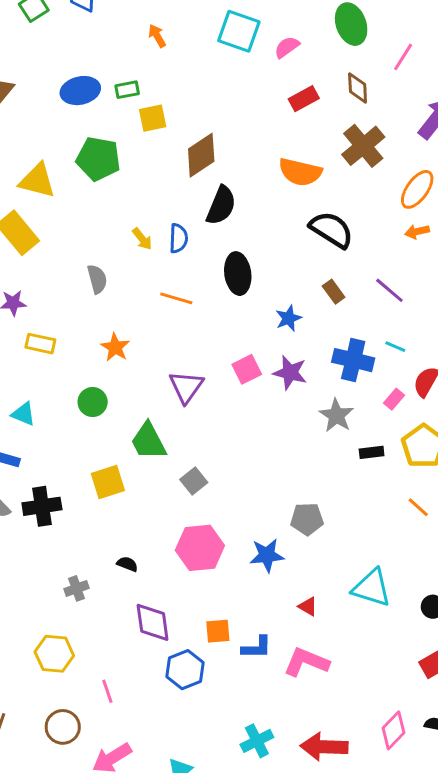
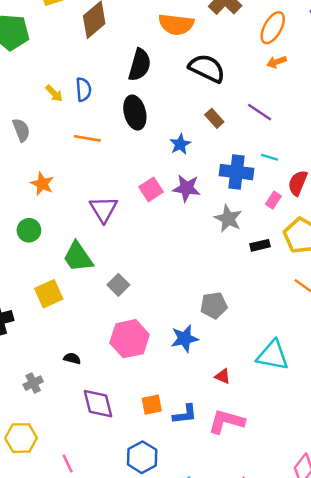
black semicircle: (221, 205) -> (140, 65), moved
blue hexagon: (185, 670) -> (142, 457), moved

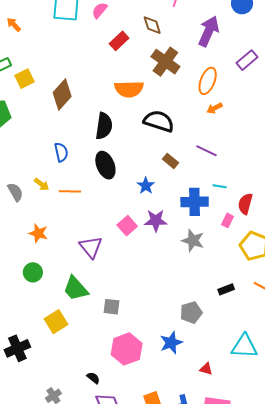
yellow arrow: (54, 93) -> (42, 184), moved
black rectangle: (260, 245) -> (226, 289), moved
gray square: (118, 285) -> (111, 307), turned -30
black semicircle: (72, 358) -> (93, 378), moved, turned 32

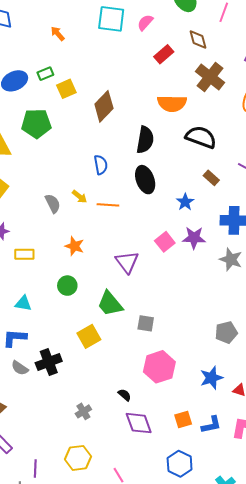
blue star: (171, 343) -> (212, 378), moved

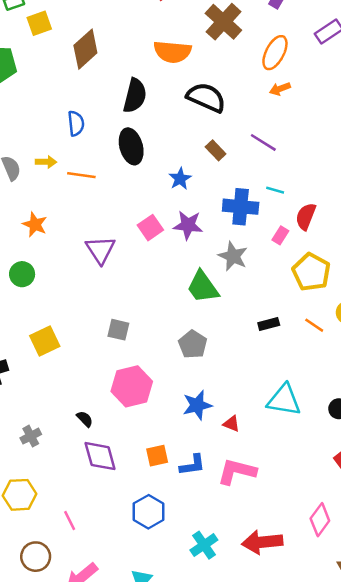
yellow arrow: (80, 197) -> (46, 162), turned -42
green trapezoid: (110, 304) -> (203, 287), moved
gray pentagon: (226, 332) -> (193, 344), moved, turned -30

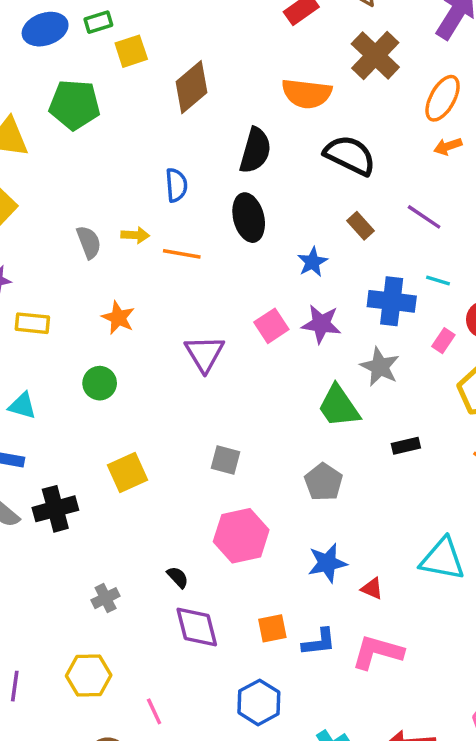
black rectangle: (269, 324) -> (406, 446), moved

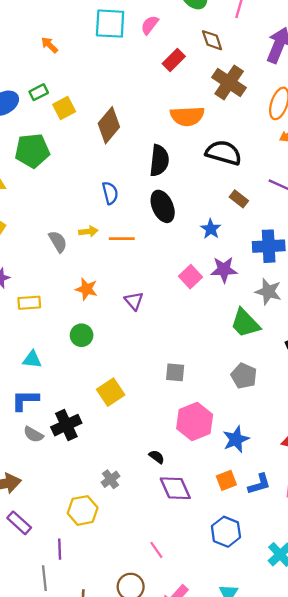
purple triangle: (204, 354) -> (134, 301), moved, size x0.7
blue star: (327, 563) -> (236, 439), moved
yellow hexagon: (89, 675) -> (83, 510), moved

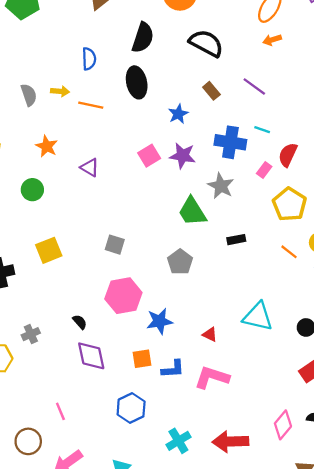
purple triangle: (134, 301) -> (90, 167), turned -30

